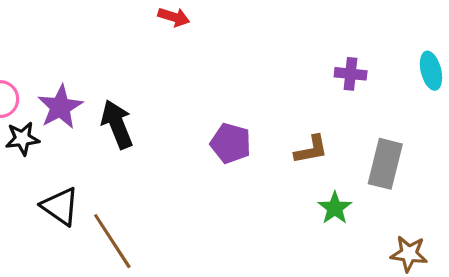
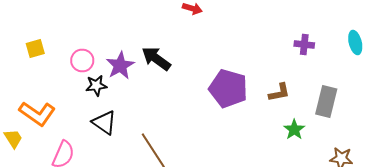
black arrow: (117, 124) -> (156, 58), moved, turned -32
purple pentagon: (231, 143) -> (228, 88), size x1.5
black triangle: (60, 206) -> (104, 122), moved

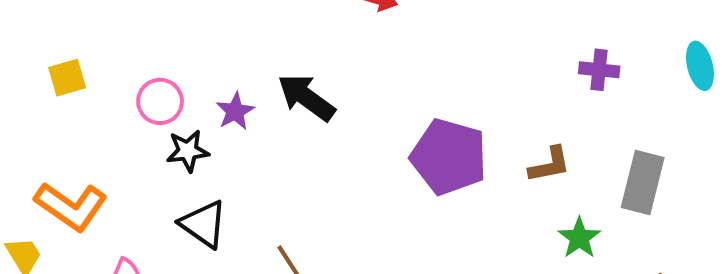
purple star: (120, 66) -> (235, 111), size x0.7

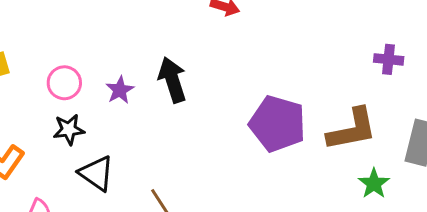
black arrow: (306, 97) -> (172, 80), turned 36
black star: (188, 151) -> (69, 129), moved
brown L-shape: (550, 165) -> (352, 129), size x1.6

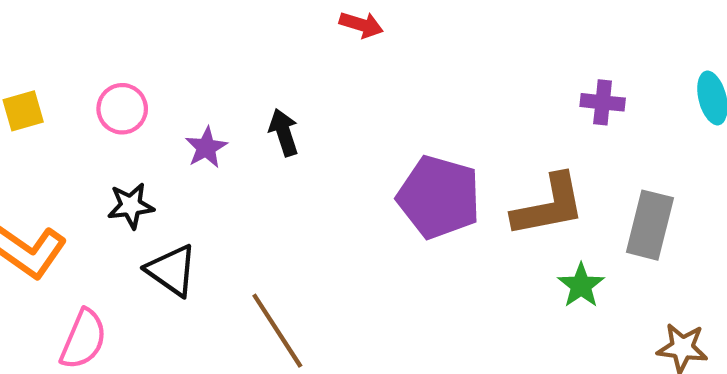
black arrow: (172, 80) -> (284, 132), size x0.7
pink circle: (64, 83) -> (122, 109), moved

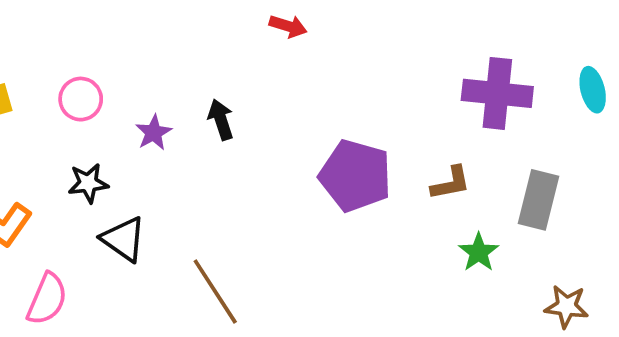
purple cross: (603, 102) -> (497, 93), size x1.8
brown L-shape: (549, 206) -> (451, 183), size x0.6

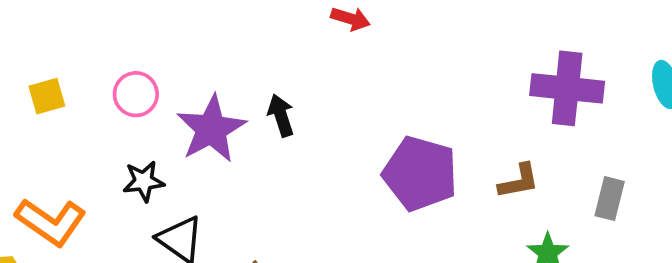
purple star: (154, 133) -> (211, 129), size x1.8
gray rectangle: (538, 200) -> (610, 199), size x0.7

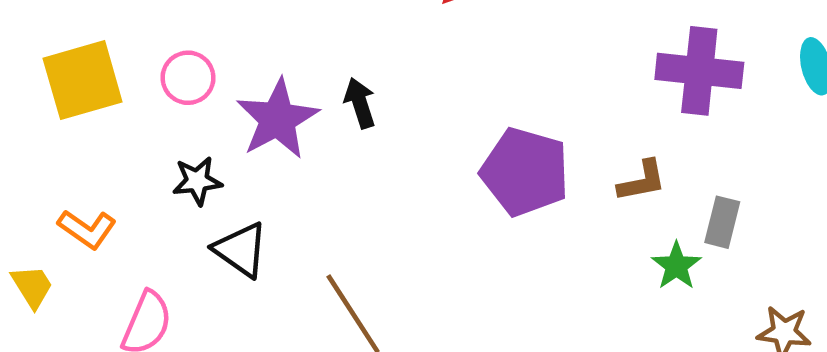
yellow square: (47, 96) -> (83, 80), size x1.8
gray rectangle: (610, 199) -> (722, 222), moved
orange L-shape: (51, 222) -> (87, 229), size x0.7

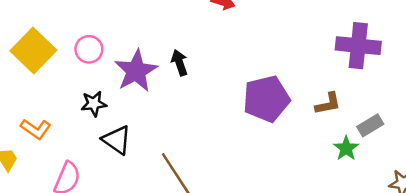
yellow square: (83, 80) -> (33, 50), turned -30
purple pentagon: (525, 172) -> (266, 99), turned -30
gray rectangle: (722, 222) -> (370, 125), turned 45

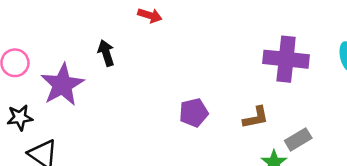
black arrow: (179, 63) -> (106, 53), moved
purple pentagon: (266, 99) -> (194, 113), size x0.6

